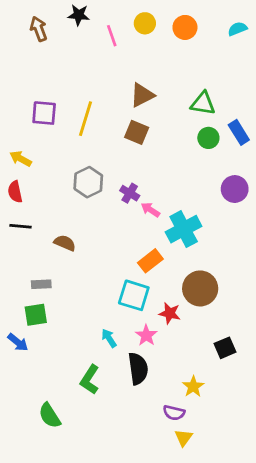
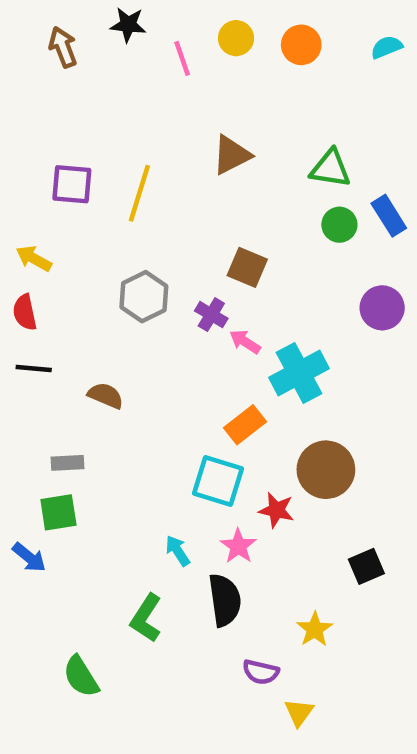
brown square: (137, 132) -> (247, 267), moved
purple semicircle: (174, 413) -> (261, 672), moved

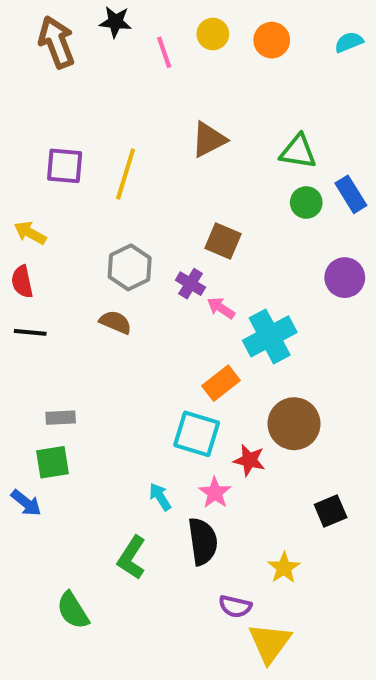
brown arrow: (63, 47) -> (57, 42), size x1.4
brown semicircle: (106, 396) -> (115, 322), moved
yellow triangle: (299, 712) -> (270, 643), size x1.6

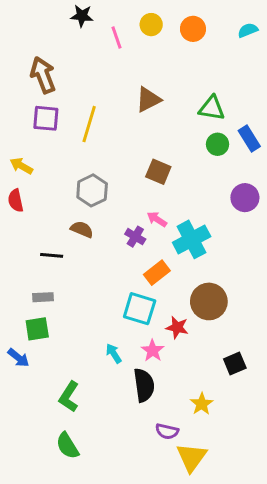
brown arrow: (57, 42) -> (43, 75), moved
purple cross: (191, 284) -> (135, 237), moved
black line: (30, 332) -> (52, 255), moved
green L-shape: (132, 558) -> (69, 397), moved
green semicircle: (73, 610) -> (67, 446), moved

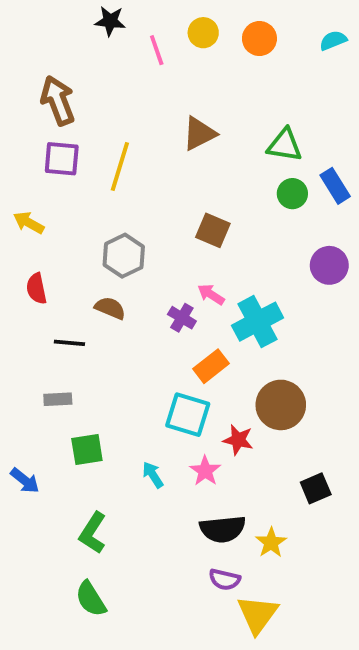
red semicircle: (16, 201) -> (36, 289), moved
green square: (37, 329) -> (87, 450), moved
black semicircle: (144, 385) -> (223, 529), moved, turned 92

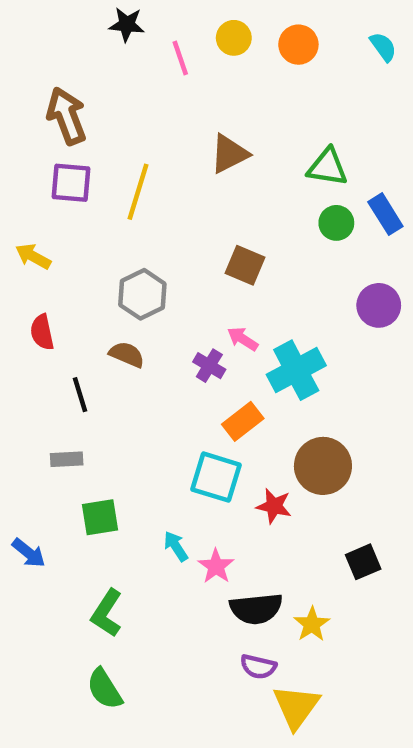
cyan semicircle: (333, 40) -> (383, 47), turned 76
black line: (69, 343) -> (80, 395), turned 68
pink star: (205, 471) -> (216, 566), moved

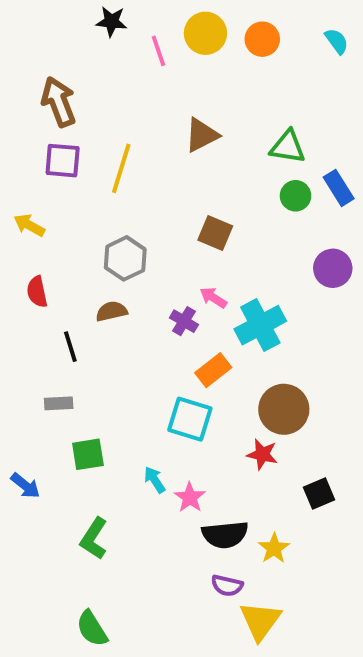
yellow circle: (234, 38) -> (205, 33), size x1.4
brown semicircle: (127, 354) -> (111, 311), turned -36
red star: (274, 506) -> (262, 454), moved
green semicircle: (104, 689) -> (92, 629), moved

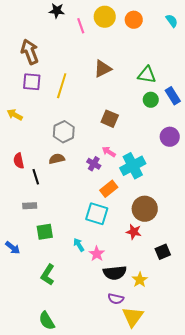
red semicircle: (37, 292) -> (19, 161), moved

